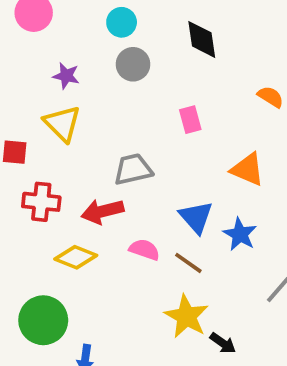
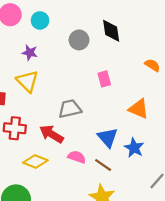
cyan circle: (122, 22) -> (40, 20), moved
gray circle: (133, 64) -> (79, 40), moved
red arrow: (102, 211) -> (51, 134), turned 45

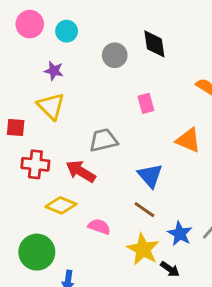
blue star: (134, 148) -> (180, 234), moved
pink semicircle: (77, 157) -> (99, 227), moved

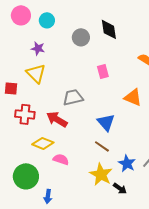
pink semicircle: (99, 227) -> (61, 159), moved

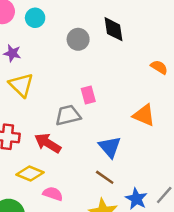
purple star: (38, 48) -> (12, 53), moved
pink rectangle: (103, 71) -> (88, 95), moved

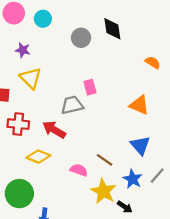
blue triangle: (110, 147) -> (140, 145), moved
pink semicircle: (53, 194) -> (79, 170), moved

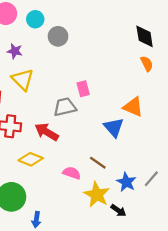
black diamond: (112, 29) -> (145, 36), moved
gray circle: (81, 38) -> (58, 36), moved
orange semicircle: (153, 62) -> (147, 64), turned 32
blue triangle: (140, 145) -> (114, 127), moved

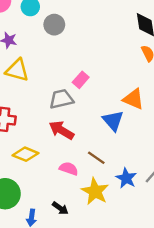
yellow triangle: (23, 80) -> (17, 70), turned -30
pink rectangle: (83, 89) -> (81, 80), turned 56
red arrow: (47, 132) -> (61, 130), moved
black arrow: (118, 211) -> (60, 208), moved

